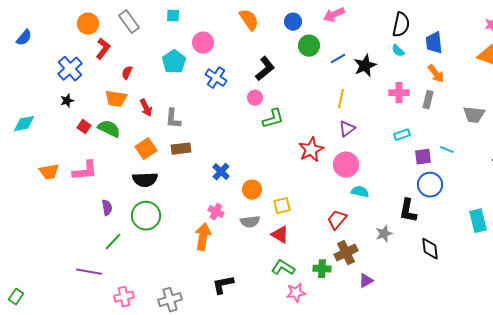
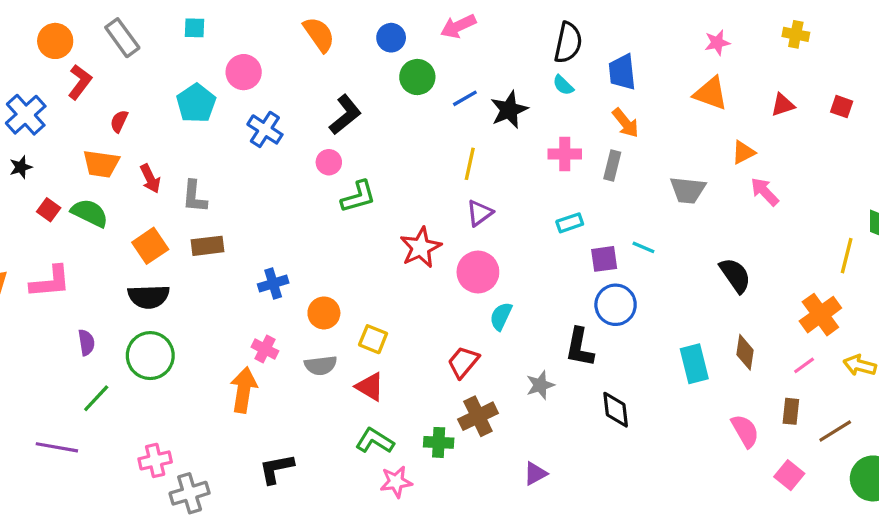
blue cross: (221, 172) -> (273, 283), turned 30
cyan semicircle: (360, 192) -> (501, 316), turned -78
yellow square: (282, 206) -> (373, 339), turned 36
purple triangle: (366, 281) -> (535, 474), moved
pink cross: (124, 297) -> (155, 460), moved

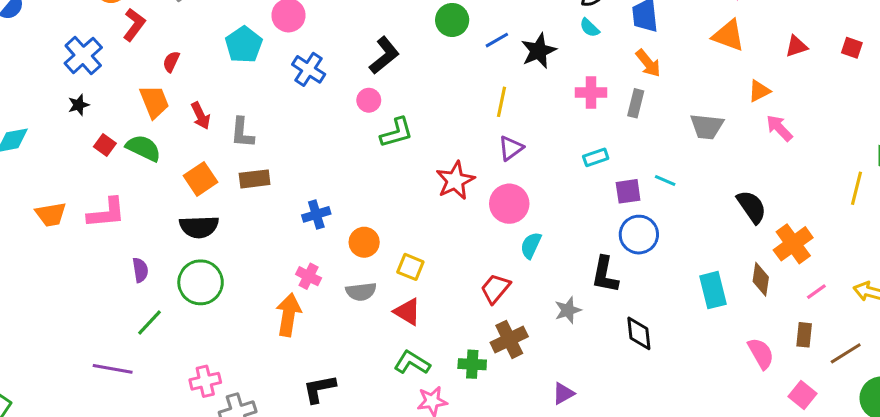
orange trapezoid: (101, 164) -> (154, 102), turned -120
orange cross: (820, 315) -> (793, 244), moved

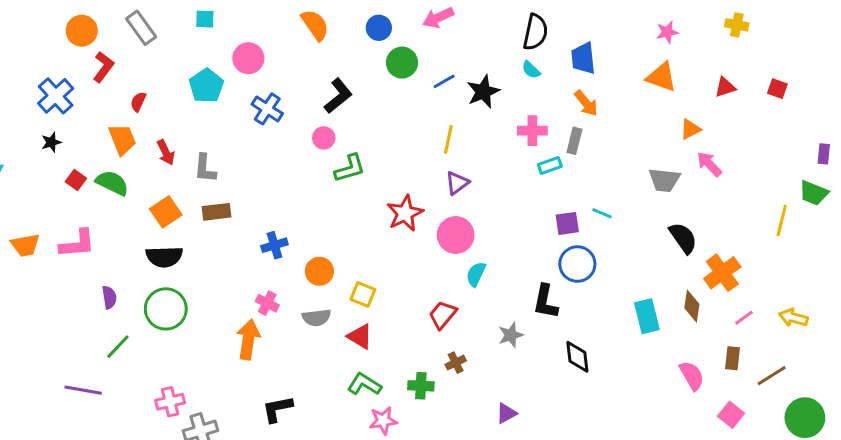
gray trapezoid: (707, 126) -> (664, 180), moved
cyan rectangle: (596, 157) -> (550, 165), moved
brown cross: (509, 339) -> (456, 363), size x0.6

